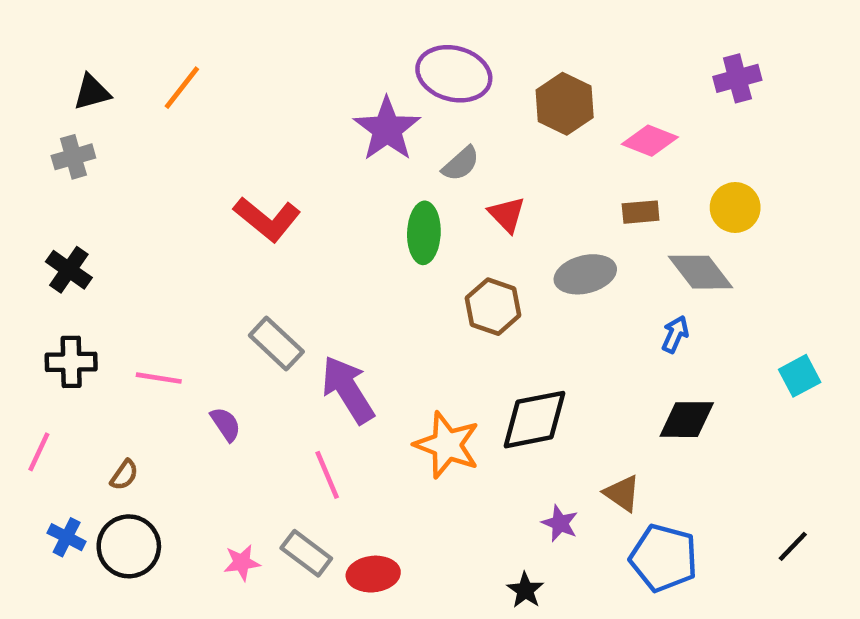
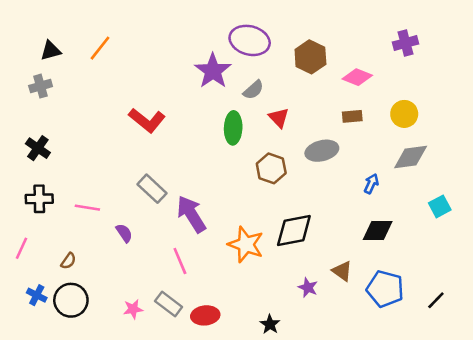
gray diamond: (701, 272) -> (411, 157), moved, turned -60
blue pentagon: (664, 558) -> (385, 289), moved
black star: (525, 590) -> (270, 324), moved

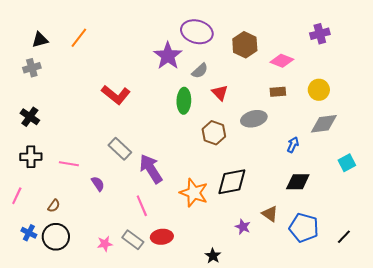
red ellipse: (205, 315) -> (162, 237), moved

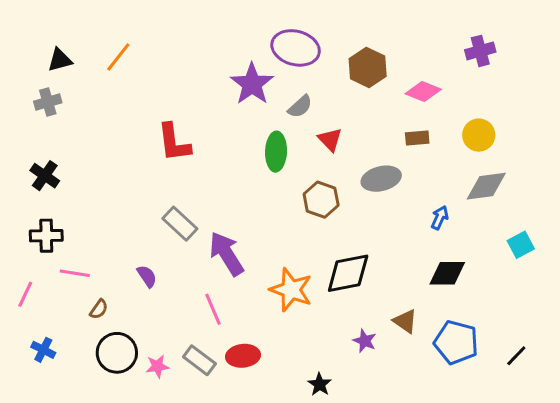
red L-shape: (116, 95) -> (174, 143), turned 44
pink line: (69, 164) -> (75, 273), moved
brown semicircle: (54, 206) -> (99, 309), moved
black circle: (56, 237) -> (117, 353), moved

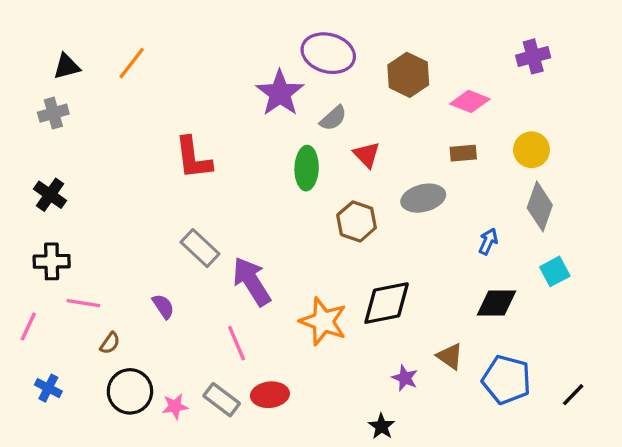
gray diamond: (486, 186) -> (540, 206), turned -63
cyan square: (521, 245) -> (555, 271), moved
black star: (320, 384) -> (382, 426), moved

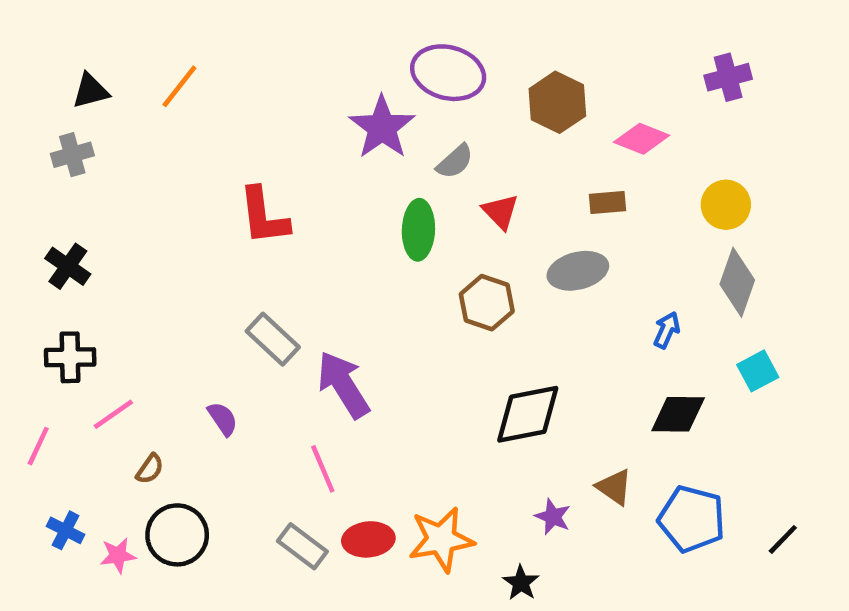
brown rectangle: (463, 153) -> (607, 202), moved
pink line: (83, 303) -> (113, 414), turned -44
orange star: (323, 321) -> (441, 539), moved, turned -30
pink star: (175, 406) -> (118, 555), moved

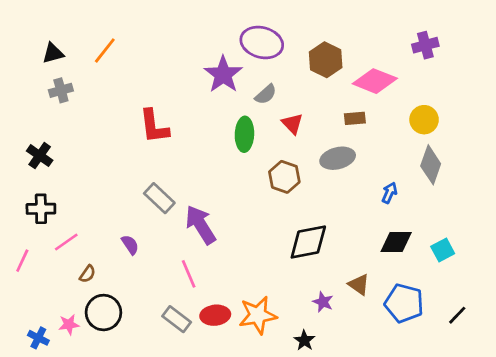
pink diamond: (642, 139) -> (375, 81), size x1.4
gray cross: (72, 155) -> (61, 90), moved
cyan square: (758, 371) -> (443, 250), moved
blue cross: (66, 530) -> (38, 338), moved

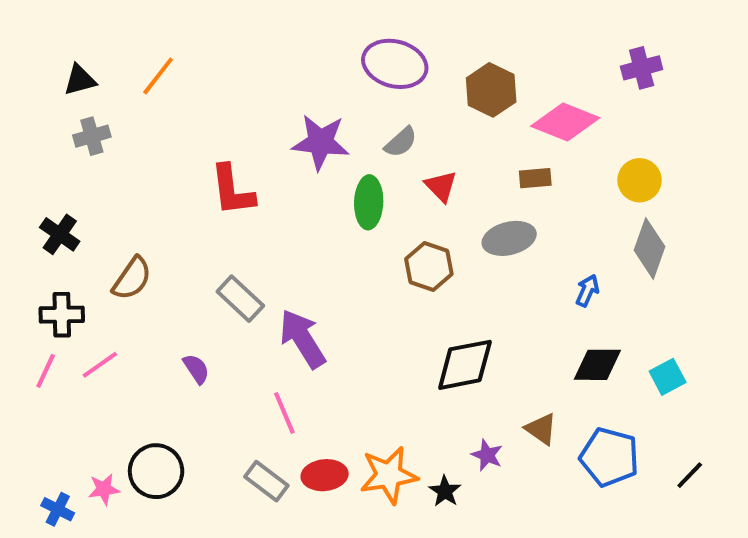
purple star: (223, 74) -> (321, 142), moved, turned -30
pink line: (22, 261) -> (46, 371), moved
brown semicircle: (88, 274) -> (132, 279), moved, size x1.6
black star: (304, 340) -> (445, 491), moved

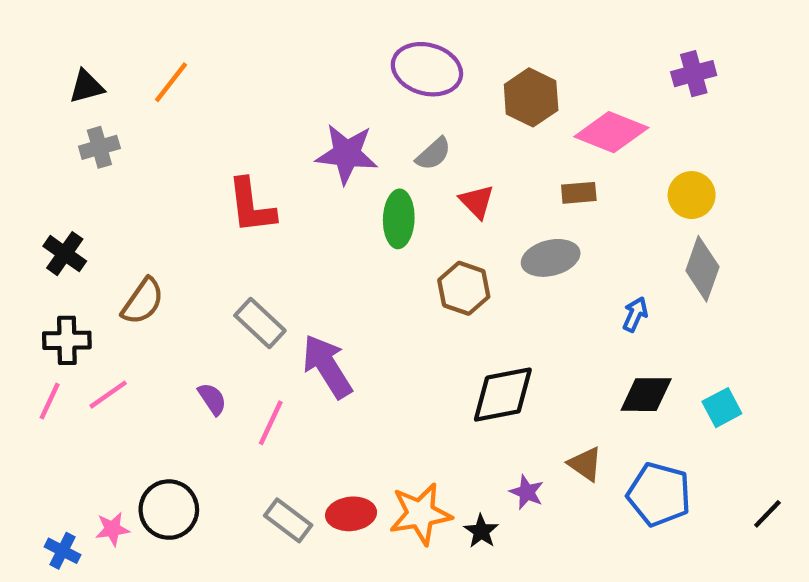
pink line: (284, 413) -> (271, 423), moved, turned 48
black line: (690, 475) -> (767, 514), moved

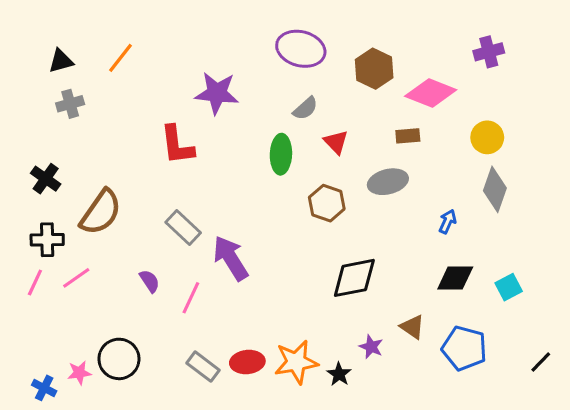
purple star: (347, 154) -> (217, 93), moved
brown semicircle: (143, 301) -> (101, 212), size x1.4

